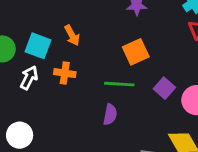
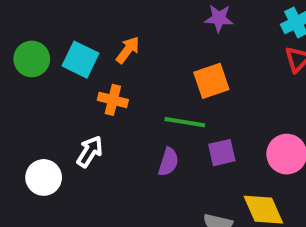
orange arrow: (72, 35) -> (128, 50), turned -120
white arrow: (29, 78) -> (90, 152), moved
purple square: (164, 88) -> (222, 153), moved, turned 30

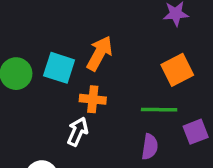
orange arrow: (128, 50) -> (99, 53), size x1.4
white arrow: (90, 152) -> (78, 132), moved

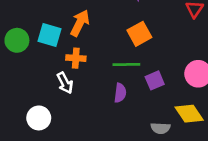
white arrow: (78, 132) -> (65, 83), turned 130

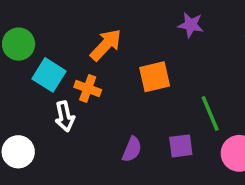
orange square: (139, 34) -> (155, 77), moved
cyan square: (49, 35) -> (49, 75), moved
green line: (126, 64) -> (210, 113), moved, turned 52

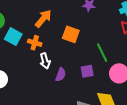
orange square: (155, 77) -> (71, 34), turned 36
white arrow: (65, 116) -> (45, 61), moved

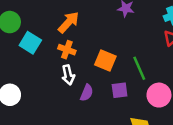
orange square: (71, 34) -> (105, 61), moved
orange cross: (35, 43) -> (67, 50), moved

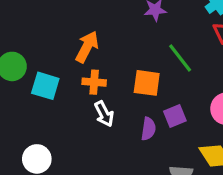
green line: (139, 68) -> (180, 58), moved
purple semicircle: (87, 93) -> (148, 129), moved

